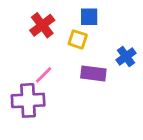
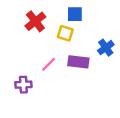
pink line: (44, 75) -> (49, 64), moved
purple cross: (28, 100) -> (23, 85), size x0.6

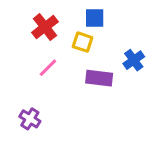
pink line: (49, 64) -> (48, 68), moved
purple cross: (23, 85) -> (30, 119), moved, turned 35

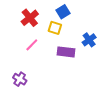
blue square: (95, 18) -> (63, 12), turned -32

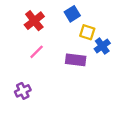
yellow square: (55, 28) -> (87, 32), moved
purple cross: (20, 79) -> (23, 91), turned 32

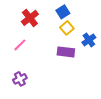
yellow square: (87, 32) -> (67, 28), moved, turned 32
pink line: (37, 52) -> (20, 45), moved

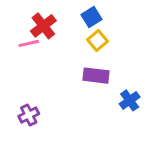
blue cross: (89, 40) -> (130, 100), moved
pink line: (20, 45) -> (29, 43), moved, turned 32

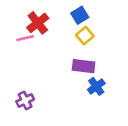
blue cross: (130, 100) -> (96, 86), moved

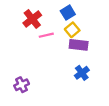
pink line: (25, 38) -> (46, 35), moved
purple rectangle: (84, 66) -> (79, 45), moved

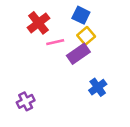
blue square: (68, 13) -> (81, 15), turned -32
purple rectangle: (79, 45) -> (78, 54), moved, turned -42

